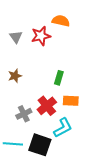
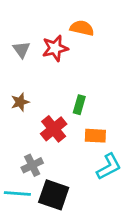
red cross: (47, 106) -> (54, 129), moved
gray cross: (24, 114) -> (32, 165), moved
cyan L-shape: (63, 128) -> (109, 167), moved

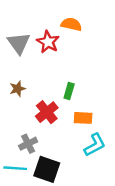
red star: (55, 48) -> (48, 42), turned -30
gray triangle: (21, 50) -> (19, 43), size x1.5

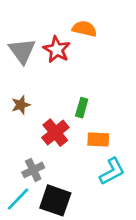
cyan line: (15, 168) -> (18, 199), turned -50

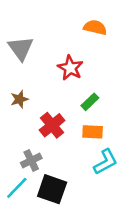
orange semicircle: (84, 29) -> (95, 27), moved
red star: (57, 50) -> (70, 68), moved
green rectangle: (82, 108) -> (90, 102), moved, turned 30

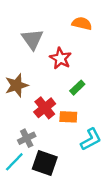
gray triangle: (21, 48) -> (32, 39), moved
brown star: (19, 99) -> (17, 85), size x1.5
orange rectangle: (93, 132) -> (68, 117), moved

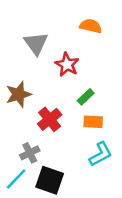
orange rectangle: (68, 117) -> (93, 122), moved

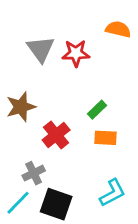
orange semicircle: (91, 26) -> (118, 29), moved
red star: (67, 65) -> (76, 53), moved, turned -30
cyan L-shape: (101, 154) -> (112, 193), moved

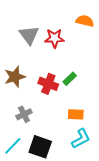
red cross: (56, 135) -> (48, 84), moved, turned -30
orange rectangle: (105, 138) -> (76, 114), moved
gray cross: (34, 173) -> (24, 114), moved

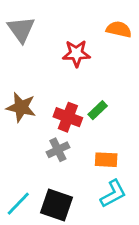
gray triangle: (29, 35) -> (21, 29), moved
brown star: (15, 77) -> (21, 107), turned 30
gray cross: (24, 114) -> (58, 150), moved

